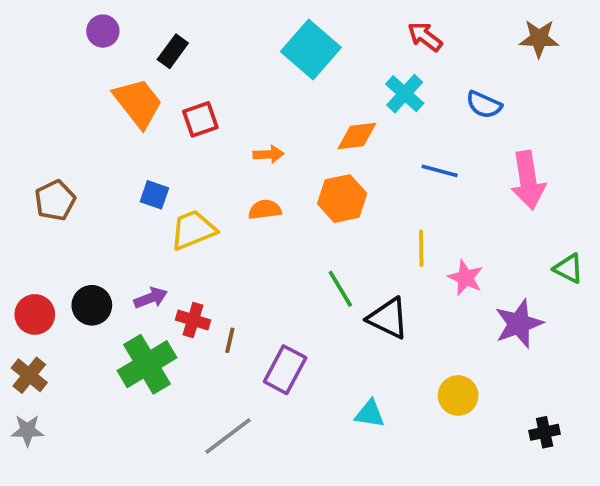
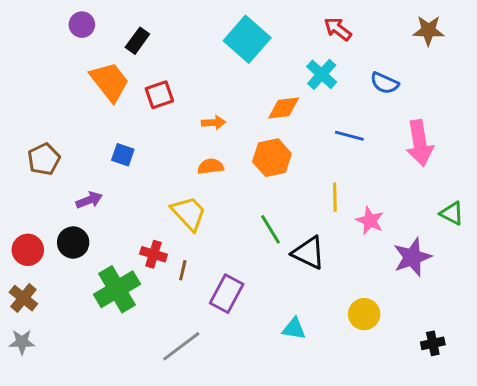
yellow trapezoid: (193, 230) -> (189, 213), moved, turned 69
purple arrow: (151, 298) -> (89, 200), moved

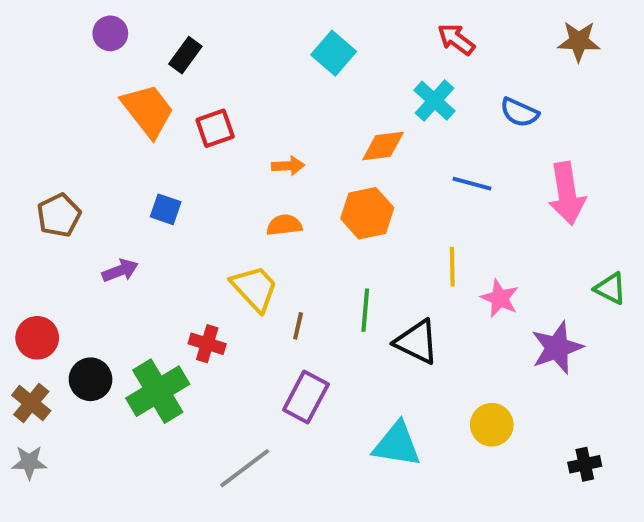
cyan square: (247, 39) -> (334, 53), size x0.7
green line: (271, 229) -> (365, 310), turned 36
black circle: (73, 242) -> (91, 379), moved
brown line: (183, 270) -> (298, 326), moved
cyan triangle: (294, 329) -> (397, 445), size x1.5

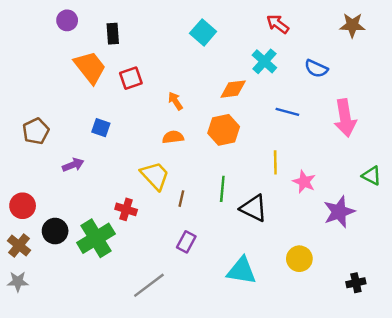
black rectangle: (185, 55) -> (113, 34), turned -40
orange arrow: (288, 166) -> (175, 101), turned -120
purple rectangle: (306, 397) -> (186, 242), size x0.7

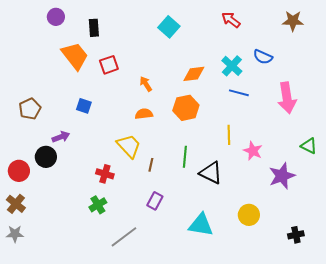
cyan cross: (264, 61) -> (232, 66), moved
black circle: (55, 231) -> (46, 157), moved
green cross: (96, 238) -> (98, 205), moved, size x0.6

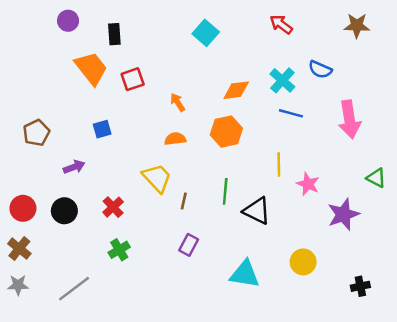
blue square: (84, 106) -> (102, 129), turned -35
black circle: (46, 157) -> (64, 211), moved
red cross: (105, 174) -> (113, 207), moved, turned 30
gray line: (124, 237) -> (74, 289), moved

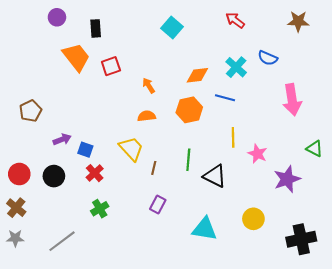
blue line: (291, 113) -> (225, 98), moved
blue square: (102, 129) -> (85, 150), moved, turned 35
black cross: (360, 286) -> (301, 239), size x1.8

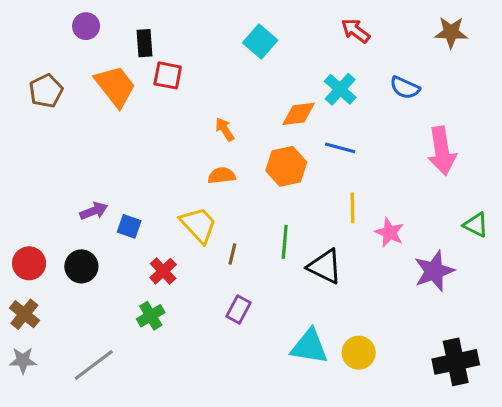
red square: (111, 66) -> (168, 75), moved, turned 30
cyan cross: (236, 67) -> (340, 89), moved
brown pentagon: (30, 111) -> (46, 91), moved
red cross: (95, 173) -> (163, 271), moved
yellow circle: (253, 219) -> (359, 353), moved

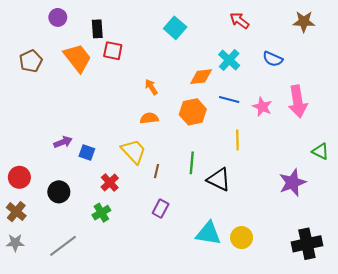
pink star: (389, 233) -> (262, 107), moved
black circle: (81, 266) -> (59, 192), moved

